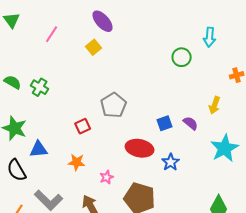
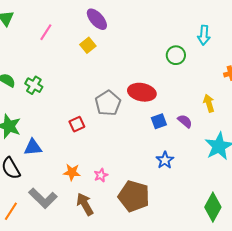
yellow arrow: (215, 105) -> (209, 103), turned 144
red ellipse: (140, 148) -> (142, 92), moved
orange star: (77, 162) -> (72, 172), moved

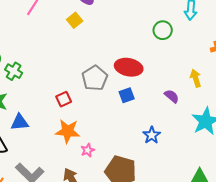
green cross: (34, 85) -> (14, 71), moved
blue square: (159, 121) -> (127, 95), moved
orange star: (72, 172) -> (68, 131), moved, size x1.4

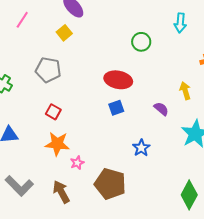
green circle: (163, 30) -> (141, 42), moved
gray pentagon: (95, 78) -> (48, 70), moved, turned -30
red square: (64, 99) -> (53, 112), turned -35

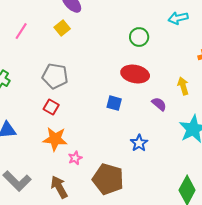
pink line: (22, 20) -> (21, 31), moved
cyan arrow: (180, 23) -> (178, 18), turned 72
gray pentagon: (48, 70) -> (55, 76), moved
red ellipse: (118, 80) -> (135, 74), moved
blue square: (116, 108) -> (114, 103), turned 35

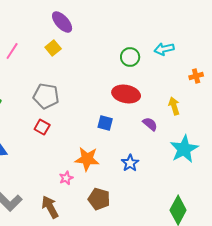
cyan arrow: (178, 18) -> (164, 49), moved
orange star: (55, 139) -> (87, 159), moved
brown pentagon: (108, 179) -> (99, 199), size x0.7

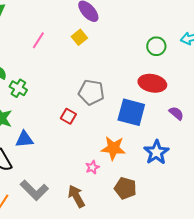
gray pentagon: (46, 96) -> (91, 92), moved
blue square: (105, 123) -> (131, 112), size x1.8
blue star: (130, 163) -> (156, 152), size x1.4

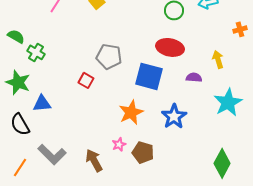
purple semicircle: (176, 113) -> (194, 77), turned -35
orange star: (113, 148) -> (131, 112), turned -30
pink star: (92, 167) -> (119, 144), moved

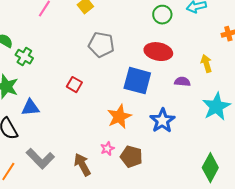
gray pentagon: (109, 56) -> (101, 45), moved

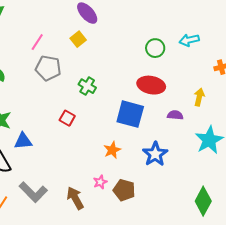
gray pentagon: (101, 45) -> (48, 68), moved
green cross: (24, 57) -> (87, 86), moved
yellow arrow: (206, 64) -> (199, 97), turned 30
orange star: (119, 117) -> (112, 150), size x0.7

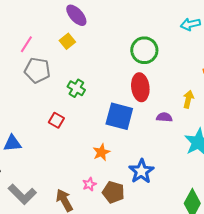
cyan arrow: (189, 40) -> (190, 24), moved
green circle: (155, 48) -> (144, 50), size x1.4
red ellipse: (151, 85) -> (140, 87), turned 72
blue star: (155, 154) -> (141, 171), moved

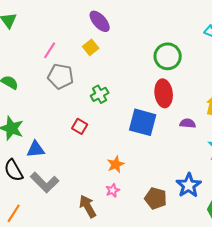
green cross: (76, 88) -> (100, 94), turned 30
orange star: (101, 152) -> (116, 164), moved
blue star: (141, 171) -> (189, 185), moved
brown pentagon: (113, 192) -> (156, 198), moved
gray L-shape: (22, 194) -> (45, 182), moved

